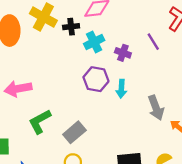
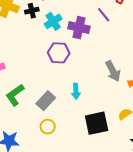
purple cross: (123, 53) -> (79, 28), size x1.5
cyan arrow: (121, 89) -> (76, 91), moved

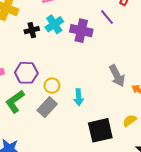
black cross: (32, 11) -> (32, 30), moved
purple hexagon: (59, 53) -> (26, 73), moved
yellow circle: (48, 127) -> (52, 86), moved

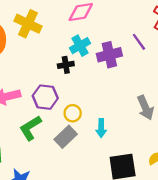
black cross: (32, 30) -> (66, 65), moved
purple cross: (81, 31) -> (109, 55), turned -30

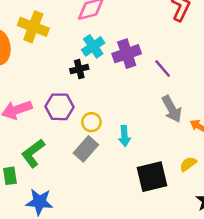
purple line: (139, 42) -> (163, 68), moved
green L-shape: (30, 128) -> (33, 153), moved

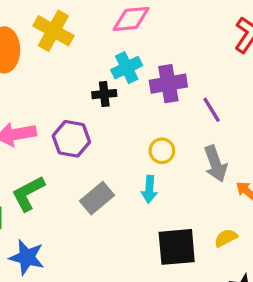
yellow circle: (91, 122) -> (162, 151), moved

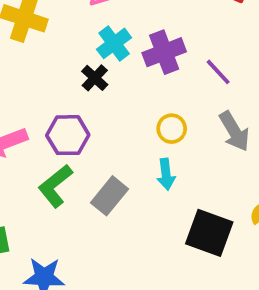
black cross: (104, 94) -> (95, 78), turned -30
green L-shape: (28, 193) -> (55, 186), moved
black square: (177, 247) -> (209, 233), turned 36

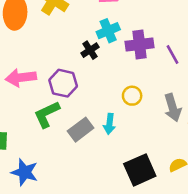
purple line: (218, 72) -> (172, 55), moved
cyan arrow: (166, 174) -> (109, 124), moved
black square: (209, 233) -> (140, 170), turned 32

